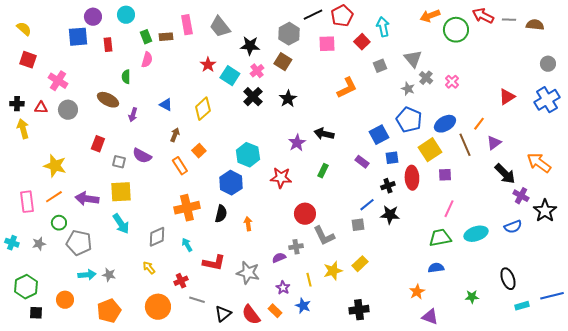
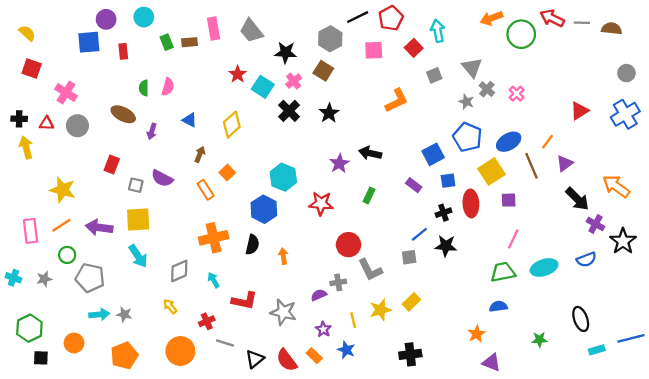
pink semicircle: (147, 60) -> (168, 87), moved

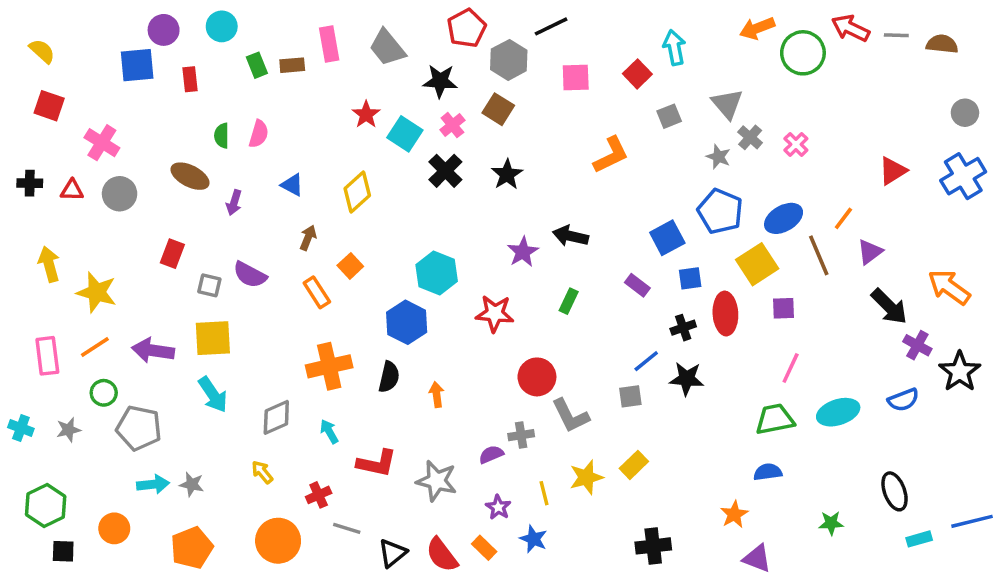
red pentagon: (391, 18) -> (467, 28), moved
yellow arrow: (26, 147) -> (49, 264), moved
black cross: (410, 354) -> (653, 546), moved

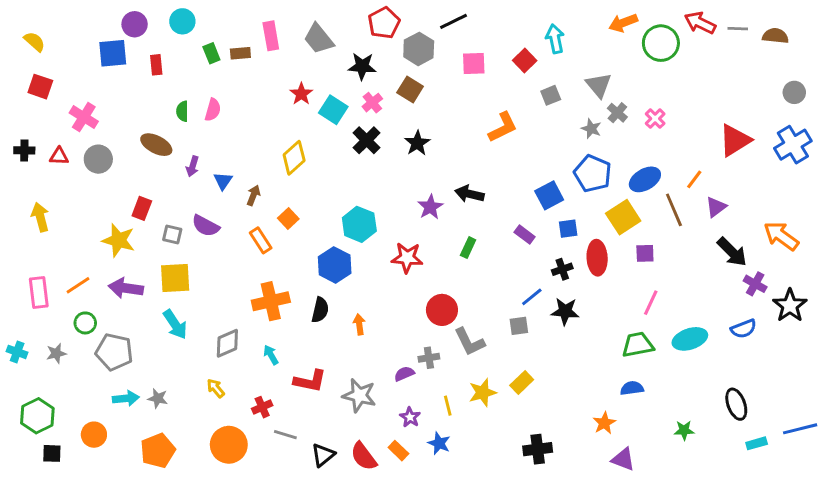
red triangle: (893, 171) -> (735, 140), size x1.4
blue triangle: (292, 185) -> (223, 181), moved, turned 36
yellow star: (97, 292) -> (119, 240), moved

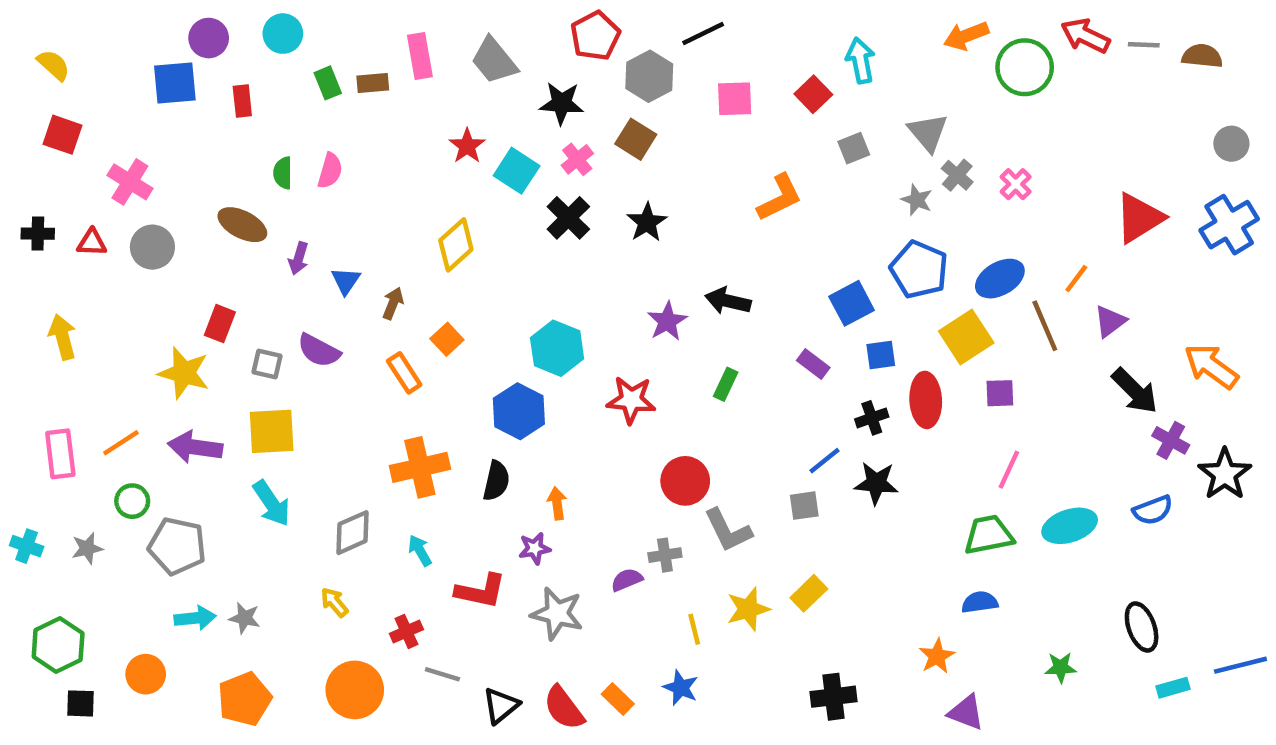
purple star: (410, 417) -> (535, 548), moved, turned 30

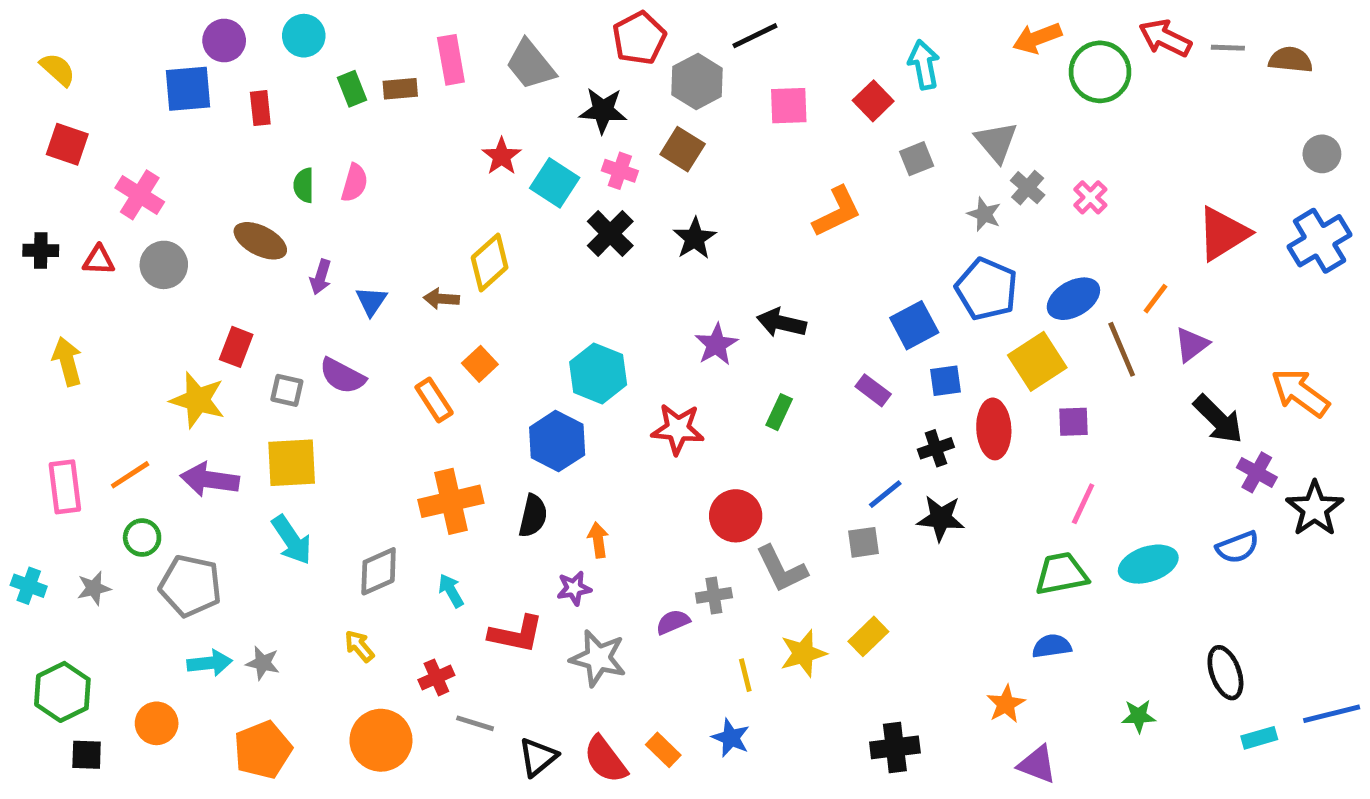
pink cross: (577, 159) -> (620, 171), turned -32
brown arrow: (393, 303) -> (441, 299), moved, turned -108

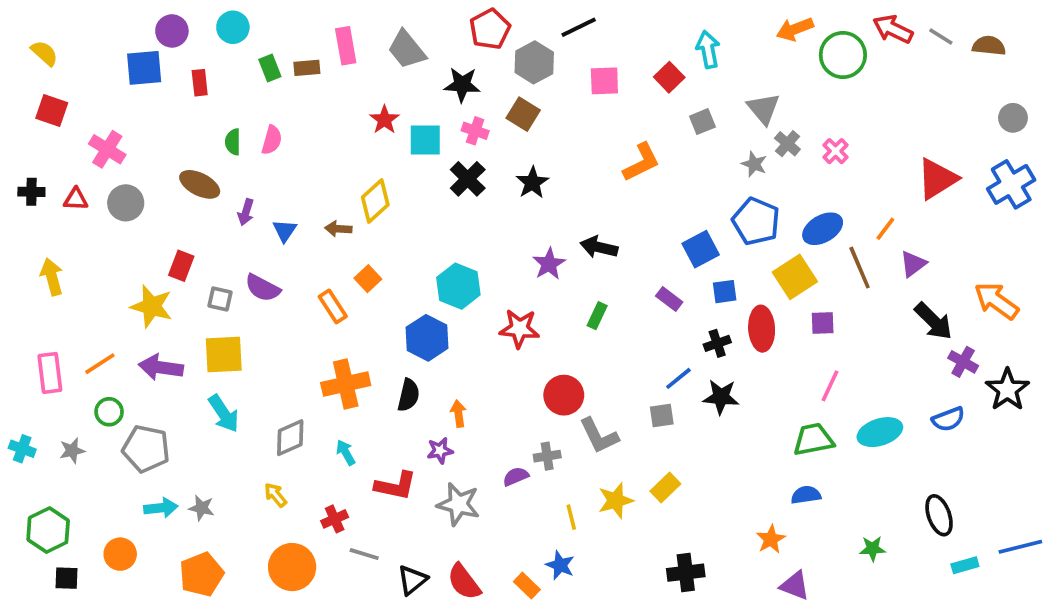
gray line: (1228, 48) -> (941, 37), turned 30
cyan square: (555, 183) -> (425, 140), turned -33
orange rectangle: (663, 750) -> (527, 586), moved

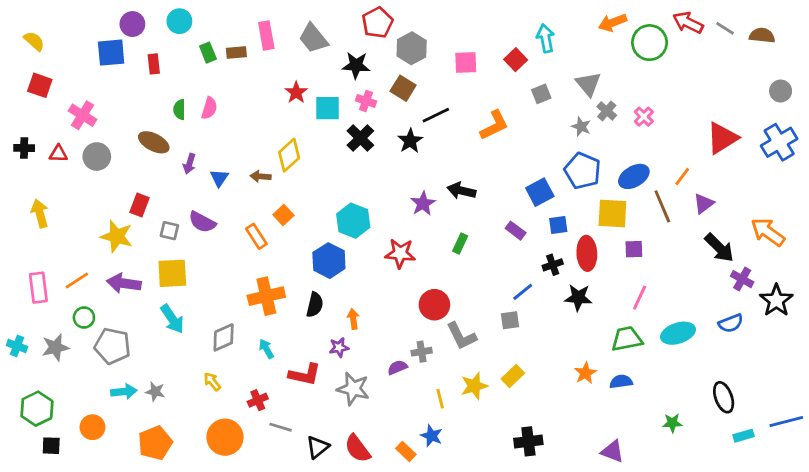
black line: (579, 27) -> (436, 115), moved
yellow square: (795, 277) -> (612, 214), turned 36
black star: (721, 397) -> (578, 298), moved
gray star: (72, 451) -> (55, 347), size x1.4
orange star: (771, 539) -> (585, 373), moved

